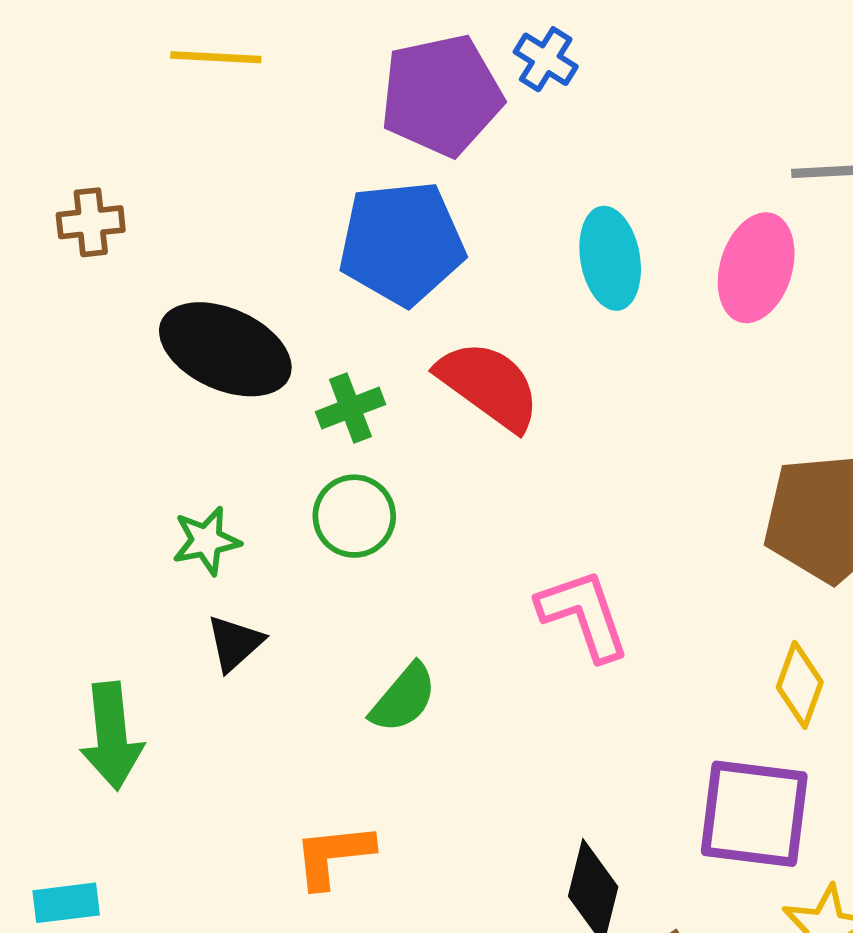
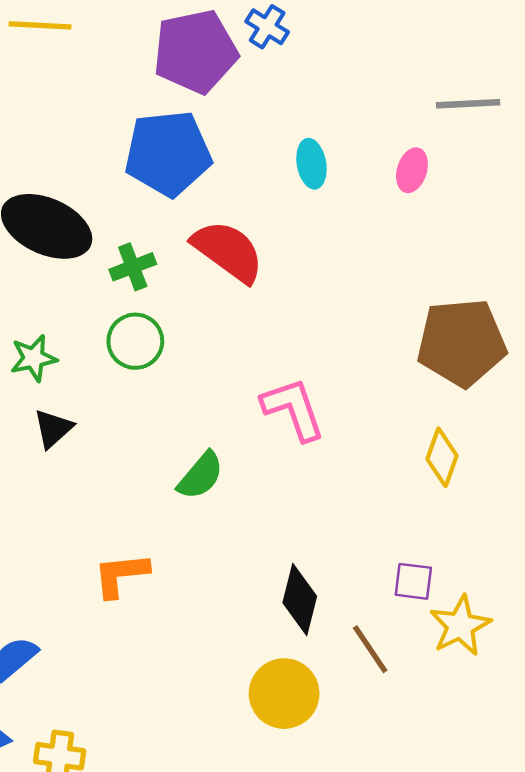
cyan ellipse: (610, 258) -> (311, 164), size x0.7
pink ellipse: (756, 268) -> (412, 170), size x0.6
green semicircle: (404, 698) -> (201, 476), moved
purple square: (754, 814) -> (413, 581), moved, size x0.5

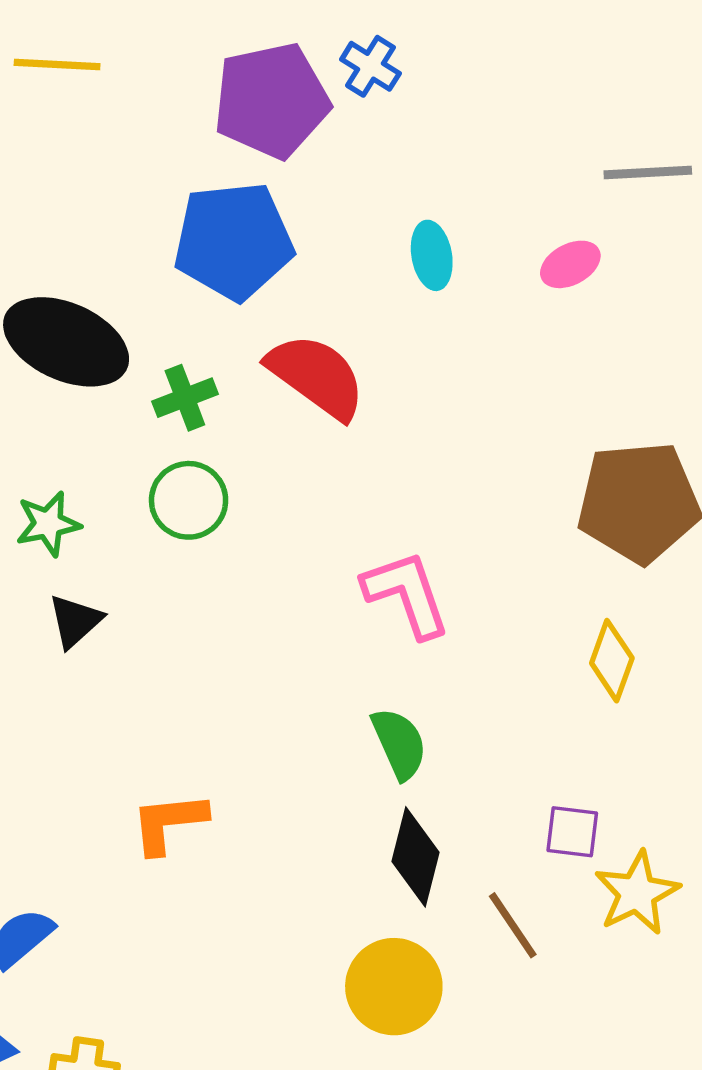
pink ellipse: (412, 170) -> (570, 264), turned 45
green semicircle: (201, 476) -> (399, 743), moved, turned -64

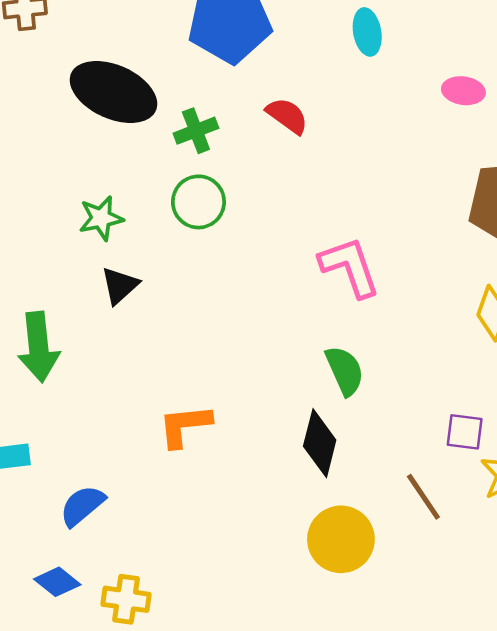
pink ellipse: (570, 264) -> (463, 91), moved, turned 36
red semicircle: (316, 376) -> (287, 116), size x0.6
black diamond: (415, 857) -> (320, 443), moved

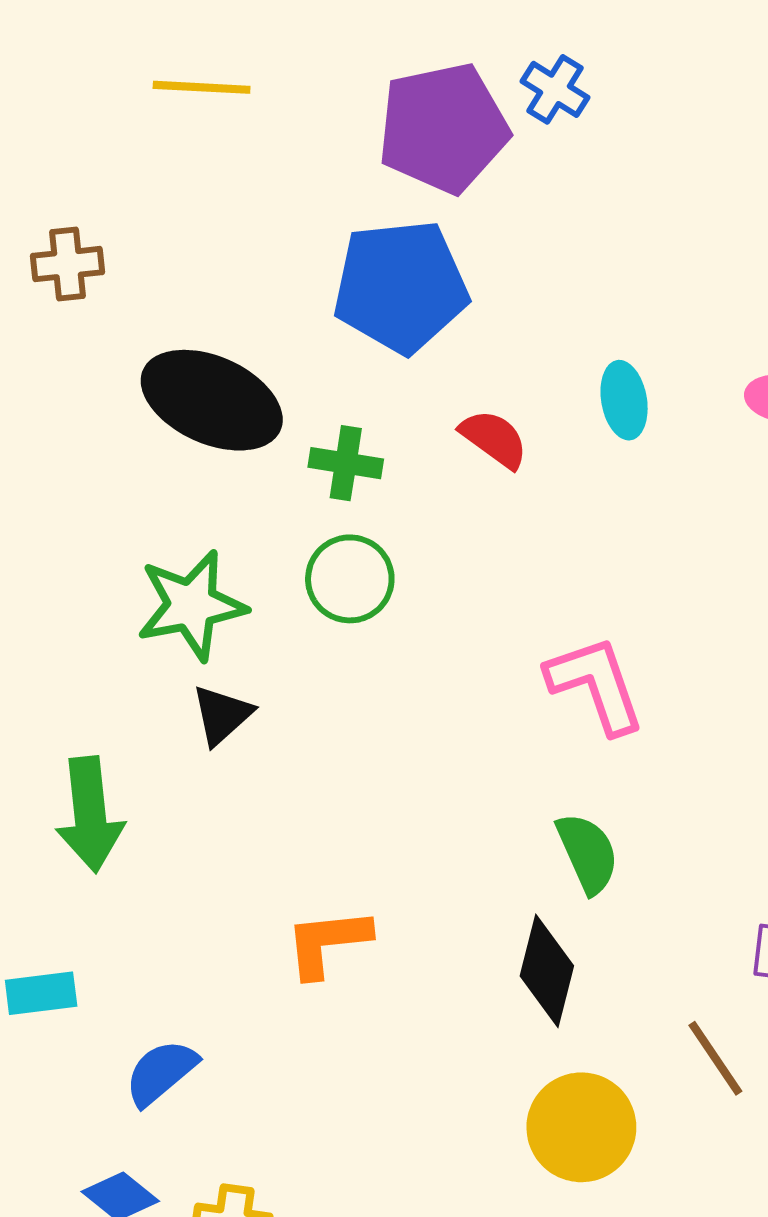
cyan ellipse: (367, 32) -> (624, 400), moved
green cross: (196, 131) -> (346, 463), turned 30
green star: (101, 218) -> (191, 605), size x1.5

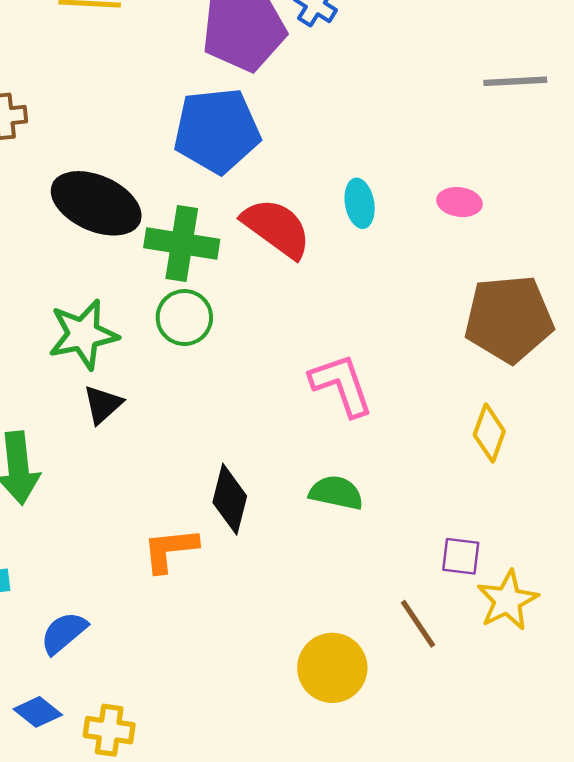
red semicircle: (494, 439) -> (277, 228), size x1.6
green cross: (346, 463) -> (182, 244), size x1.6
green semicircle: (587, 853) -> (336, 493), turned -54
black diamond: (547, 971) -> (230, 499), moved

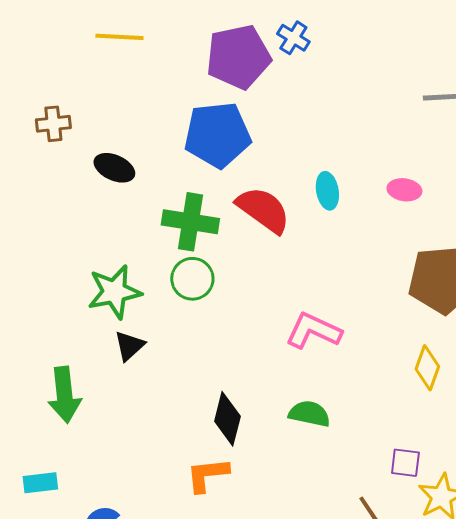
black ellipse: (96, 203) -> (114, 168), moved, size x0.6
pink L-shape: (341, 385) -> (313, 331), turned -46
orange L-shape: (170, 550) -> (207, 475), moved

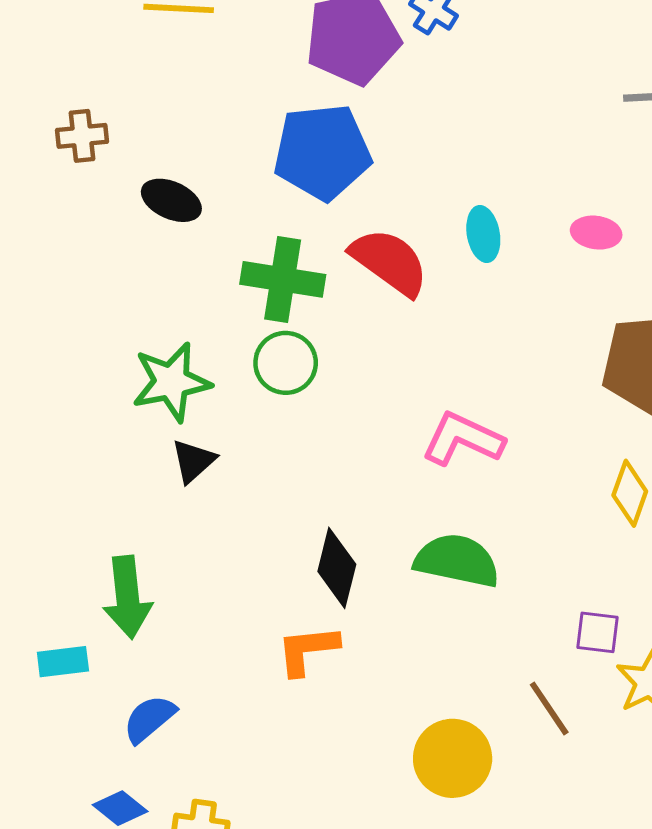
green arrow: (64, 395) -> (127, 597), moved
green semicircle: (309, 414) -> (457, 561), size x1.4

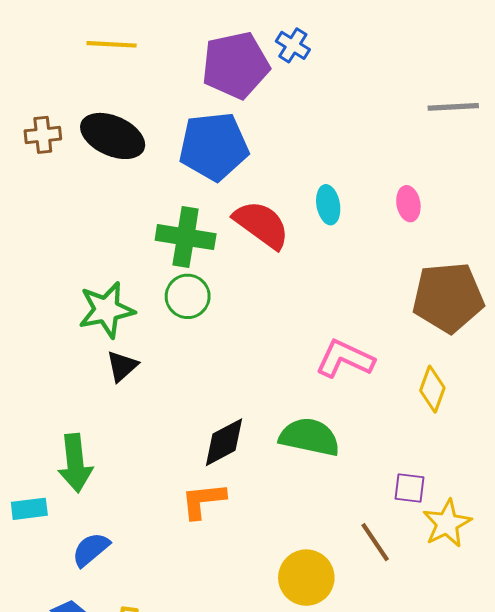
black ellipse: (171, 200) -> (113, 136), moved, size x1.5
pink ellipse: (596, 233) -> (408, 204), turned 72
pink L-shape: (463, 439) -> (345, 359), moved
black diamond: (337, 568) -> (224, 442), turned 48

